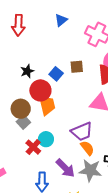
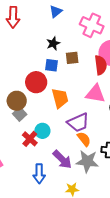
black star: (27, 71) -> (53, 43), moved
blue square: (56, 74) -> (52, 65), turned -32
orange trapezoid: (47, 105) -> (60, 98), moved

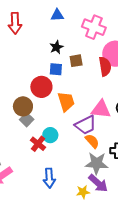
blue triangle: (56, 11) -> (57, 15), turned 40
pink triangle: (95, 94) -> (101, 109), moved
purple arrow: (62, 159) -> (98, 183), moved

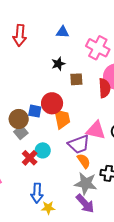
blue square: (56, 69) -> (35, 111), moved
red circle: (41, 87) -> (52, 103), moved
yellow star: (83, 192) -> (48, 208), moved

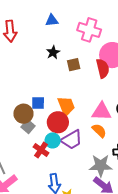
red circle: (52, 103) -> (58, 122), moved
purple trapezoid: (79, 144) -> (72, 140), moved
orange semicircle: (84, 161) -> (99, 131), moved

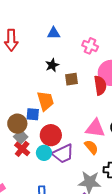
pink cross: (89, 30) -> (90, 46), size x0.7
orange trapezoid: (66, 106) -> (45, 101), moved
red cross: (41, 150) -> (22, 149), moved

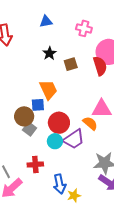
orange semicircle: (91, 147) -> (90, 123), moved
red cross: (22, 149) -> (35, 164), moved, turned -35

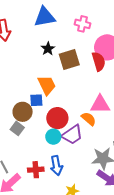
blue triangle: (46, 22) -> (45, 17), size x1.6
brown square: (71, 64) -> (69, 60), size x1.5
gray square: (29, 129) -> (17, 128), moved
red cross: (35, 164) -> (36, 170), moved
blue arrow: (60, 184) -> (56, 165), moved

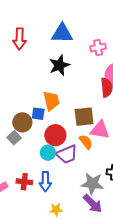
pink cross: (83, 24) -> (98, 48), turned -35
black star: (48, 49) -> (59, 65), size x1.5
brown square: (69, 60) -> (84, 117), moved

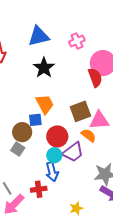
blue arrow: (45, 182) -> (52, 172), moved

